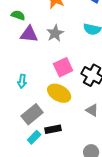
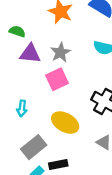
pink square: (63, 67) -> (57, 79), moved

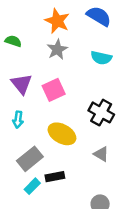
gray star: (60, 52) -> (57, 49), moved
purple triangle: (30, 54) -> (22, 84), moved, turned 45

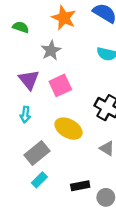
green semicircle: (13, 41) -> (21, 27), moved
gray star: (57, 49) -> (51, 50), moved
black rectangle: (55, 177) -> (80, 186), moved

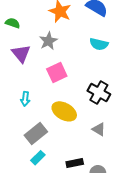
green semicircle: (21, 27) -> (13, 23), moved
purple triangle: (29, 80) -> (21, 54), moved

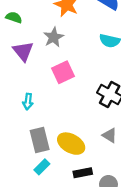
yellow ellipse: (64, 111) -> (71, 144), moved
gray rectangle: (36, 134) -> (40, 140), turned -65

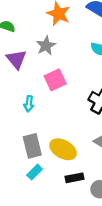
cyan arrow: (28, 102) -> (29, 104), moved

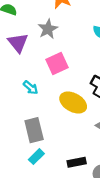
cyan arrow: (29, 104) -> (31, 88), turned -56
yellow ellipse: (63, 149) -> (73, 103), moved

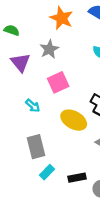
cyan rectangle: (36, 157) -> (47, 172), moved

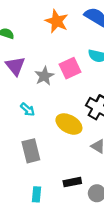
gray star: (49, 49) -> (44, 76), moved
pink square: (58, 82) -> (70, 68), moved
cyan rectangle: (47, 172) -> (37, 194), moved, turned -40

